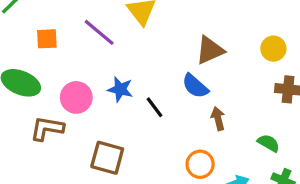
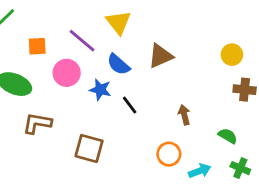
brown triangle: (210, 50) -> (160, 56), moved
blue semicircle: (195, 86) -> (118, 64), moved
pink circle: (76, 97) -> (67, 73), moved

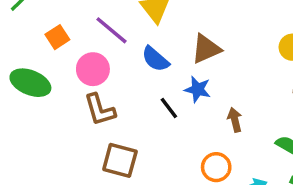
orange square: (37, 46) -> (57, 37), turned -30
blue star: (100, 90) -> (198, 89), moved
brown L-shape: (37, 123) -> (100, 110), moved, turned -116

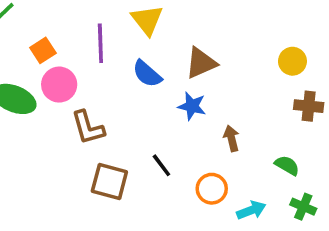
purple line: (111, 30) -> (100, 43), turned 48
pink circle: (93, 69) -> (59, 85), moved
black line: (169, 108) -> (161, 165), moved

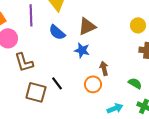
black line: (161, 165) -> (57, 83), moved
orange circle: (212, 189) -> (93, 84), moved

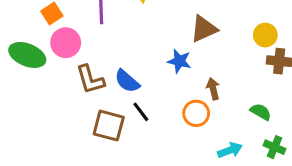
yellow circle: (138, 25) -> (265, 35), moved
brown triangle: (87, 26) -> (204, 29), moved
blue semicircle: (57, 32) -> (127, 81), moved

